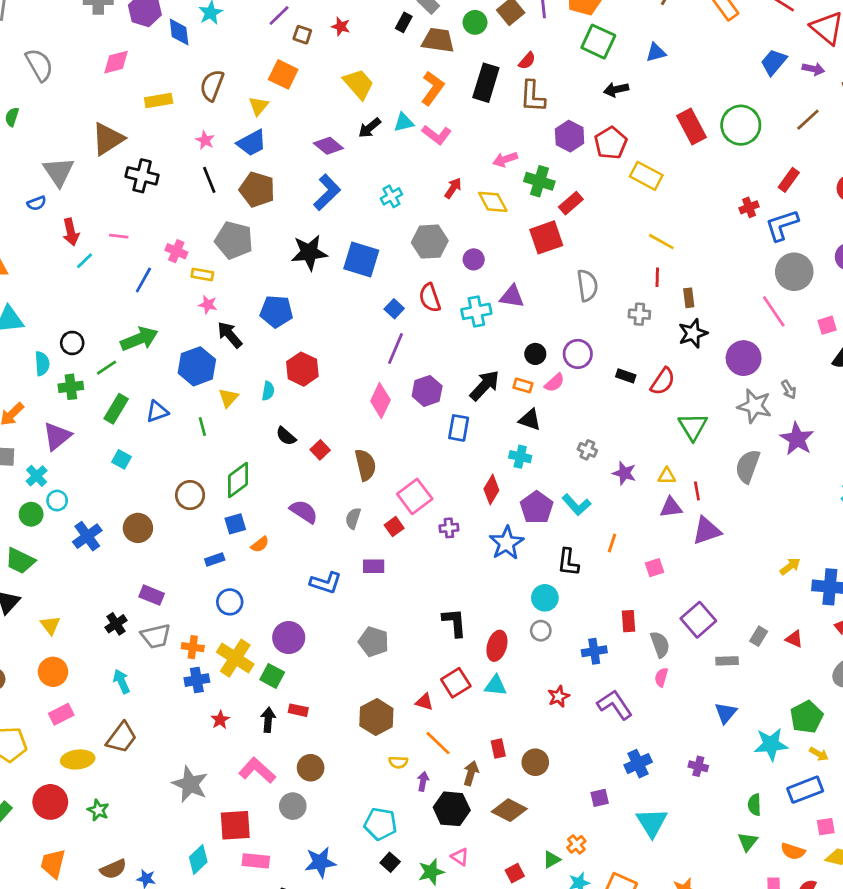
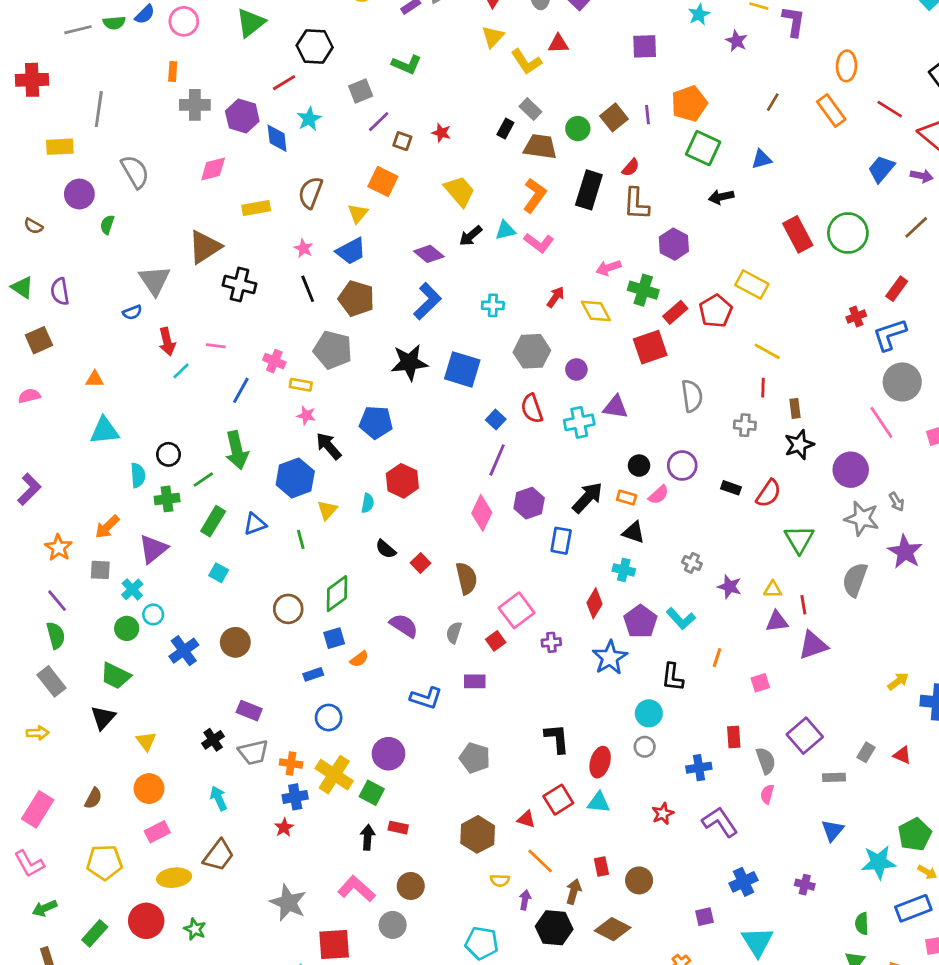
red pentagon: (611, 143) -> (716, 311), moved
cyan cross: (391, 196) -> (493, 305), turned 30
green arrow: (139, 339) -> (237, 450), turned 99
red star: (220, 720) -> (284, 828), moved

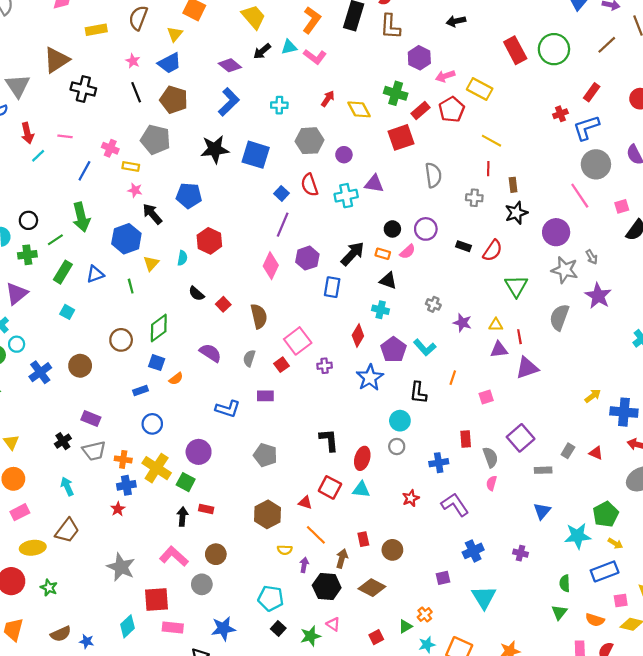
pink arrow: (608, 268) -> (445, 76), moved
blue square: (334, 638) -> (157, 363), turned 35
red square: (558, 800) -> (330, 487), turned -30

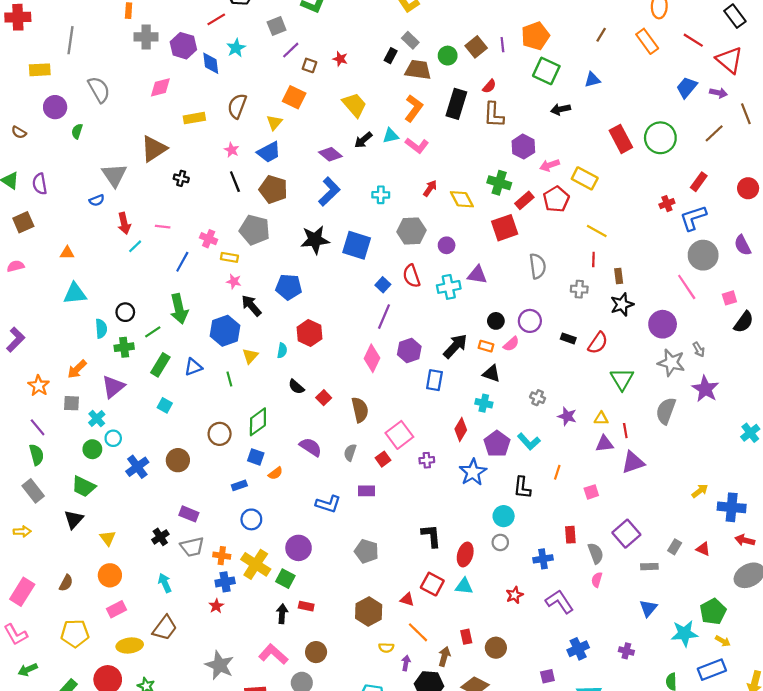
black cross: (83, 89) -> (181, 178), size x0.6

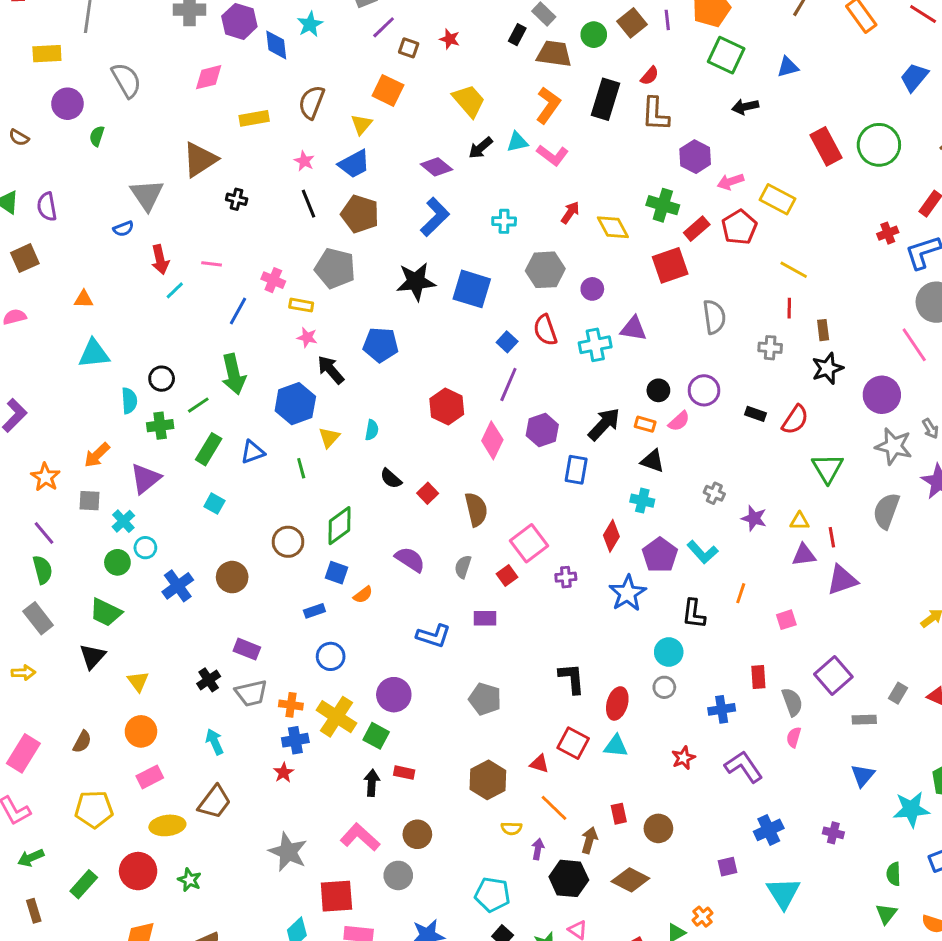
red hexagon: (309, 333) -> (447, 407), moved

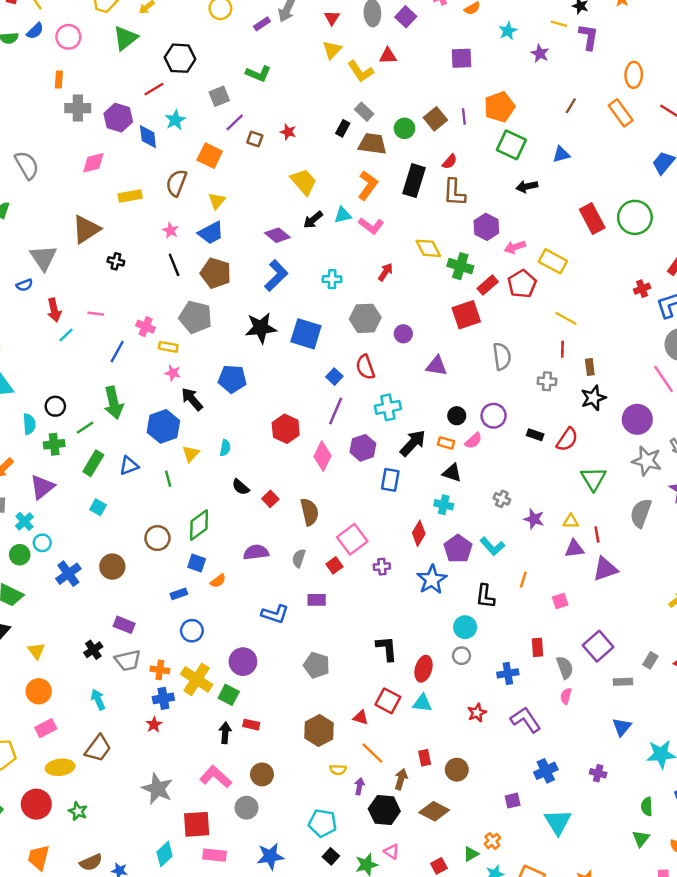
orange square: (388, 90) -> (210, 156), moved
yellow diamond: (613, 227) -> (428, 248), moved
cyan cross: (595, 345) -> (388, 407), moved
purple semicircle: (410, 559) -> (256, 552), turned -40

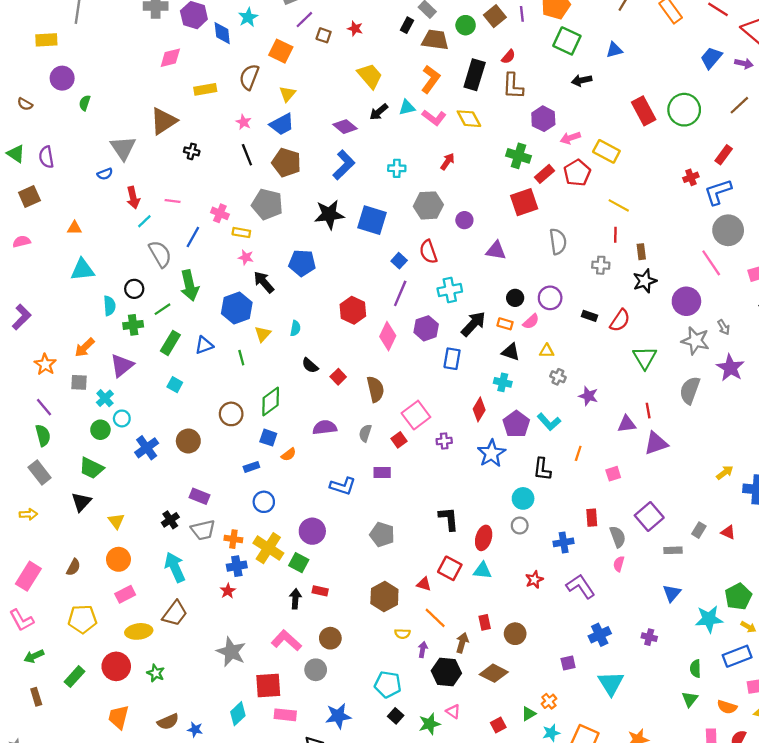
gray semicircle: (27, 165) -> (160, 254), moved
yellow diamond: (428, 248) -> (469, 119), moved
yellow triangle: (571, 521) -> (547, 351), moved
cyan arrow: (98, 700) -> (175, 567), size x1.5

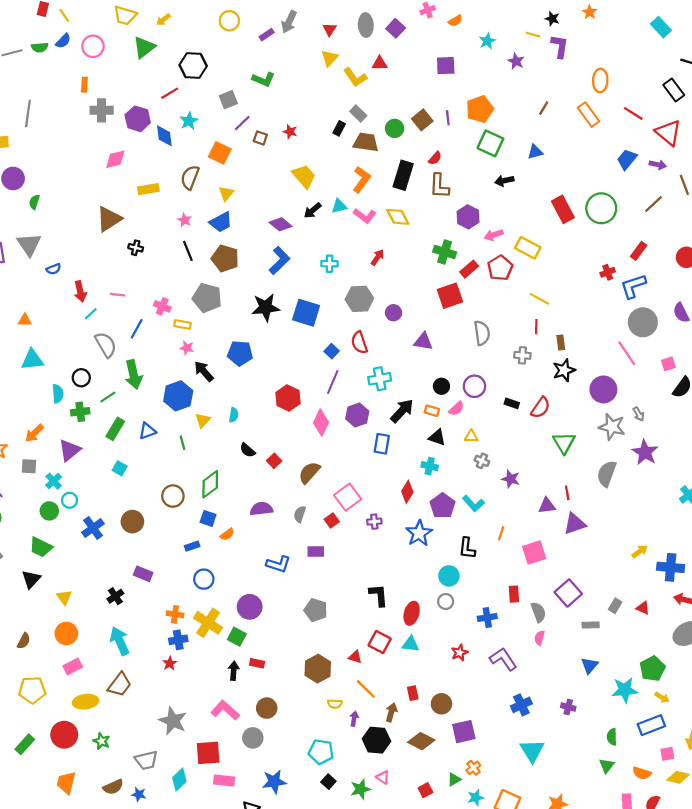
gray triangle: (123, 148) -> (29, 245), moved
brown semicircle: (375, 389) -> (309, 473), turned -125
pink square: (613, 474) -> (534, 552), size x1.6
gray trapezoid: (203, 530) -> (146, 760), moved
purple square: (568, 663) -> (464, 732), moved, size x1.6

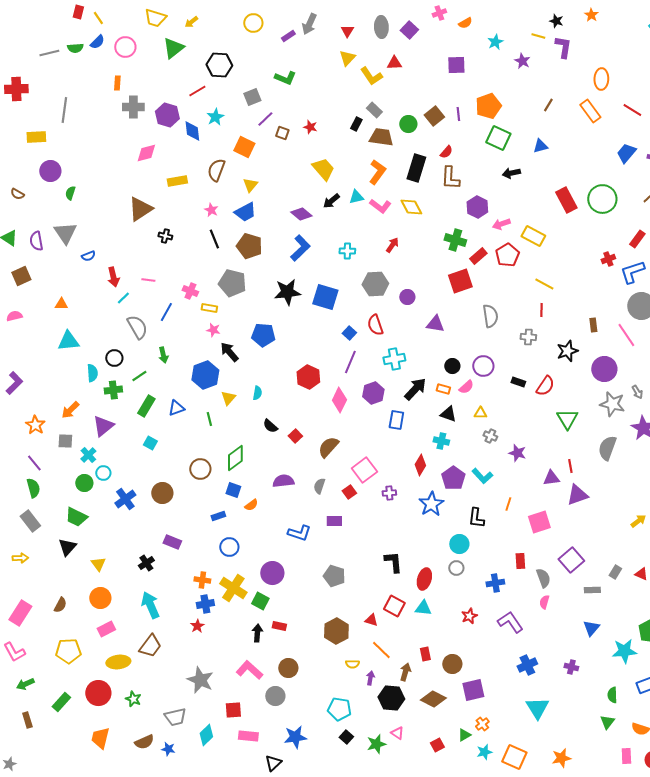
brown rectangle: (561, 343) -> (593, 325), moved
green arrow: (133, 375) -> (163, 355), size x0.6
red square: (208, 753) -> (233, 710), size x0.7

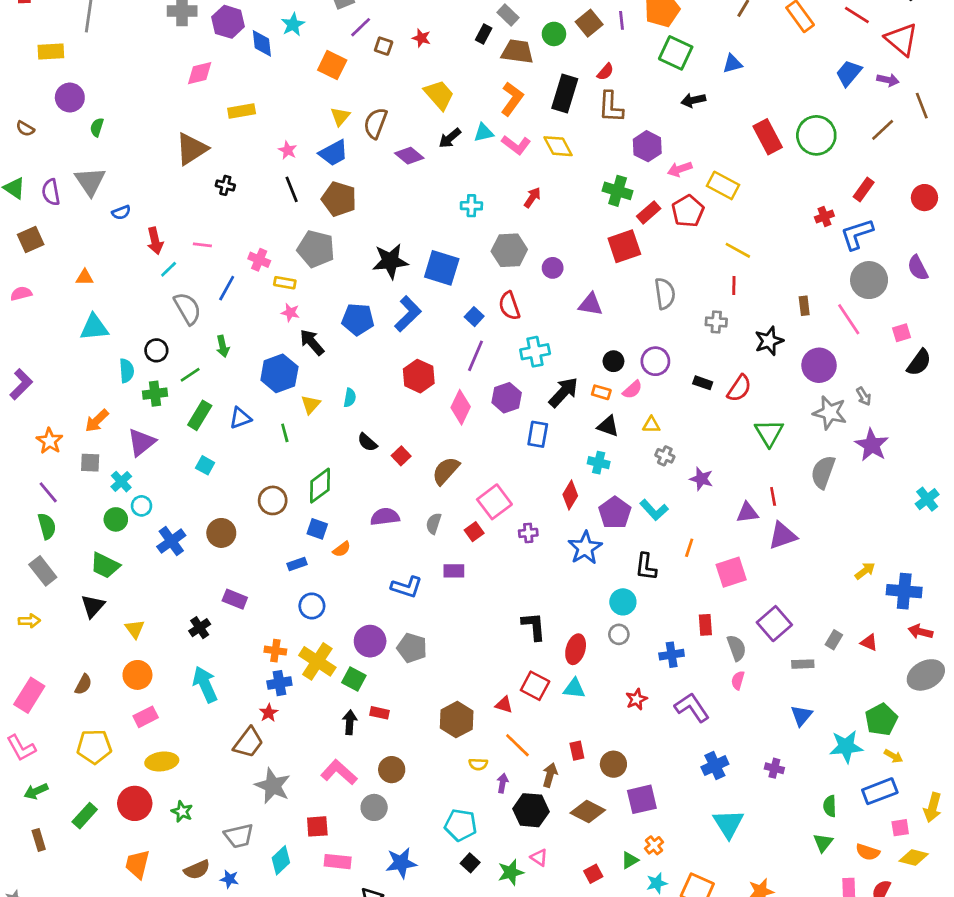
brown semicircle: (216, 170) -> (375, 123), moved
blue L-shape: (300, 248) -> (408, 314), moved
gray pentagon: (334, 576) -> (412, 648), moved
brown trapezoid: (150, 646) -> (248, 743), moved

